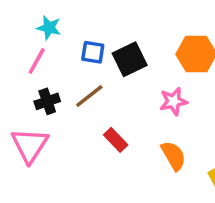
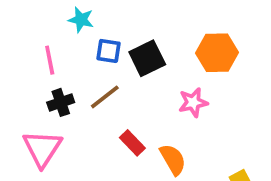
cyan star: (49, 28) -> (81, 20), moved
pink line: (37, 61) -> (50, 60), turned -40
orange semicircle: (173, 156) -> (173, 159), moved

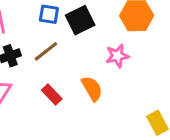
red rectangle: (132, 143) -> (52, 94), moved
orange semicircle: (173, 159) -> (92, 89), moved

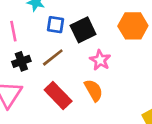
pink star: (117, 56) -> (100, 60), moved, turned -30
red rectangle: (52, 94) -> (58, 96), size x1.5

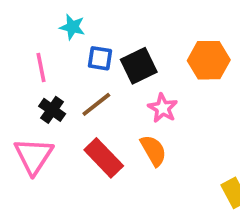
black cross: (21, 61) -> (52, 110), turned -36

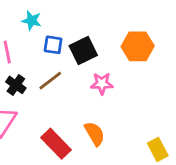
pink star: (163, 108) -> (102, 84), turned -30
orange semicircle: (153, 150) -> (95, 134), moved
red rectangle: (104, 158) -> (56, 144), moved

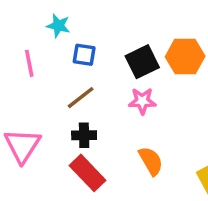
black square: (83, 51) -> (142, 62), moved
black cross: (16, 85) -> (84, 135), moved, turned -36
orange semicircle: (95, 134) -> (151, 161), moved

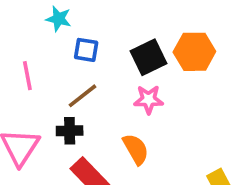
pink line: (29, 63) -> (27, 76), moved
black cross: (84, 135) -> (70, 131), moved
orange semicircle: (151, 161) -> (136, 149), moved

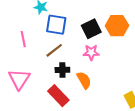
blue square: (86, 50) -> (56, 25), size x1.5
black cross: (70, 131) -> (62, 70), moved

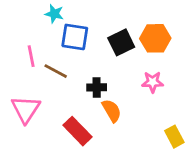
brown line: (54, 50) -> (56, 71), moved, turned 66
pink star: (91, 52) -> (153, 82), moved
black cross: (62, 70) -> (97, 87), moved

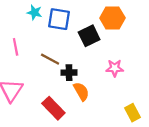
blue square: (75, 37) -> (59, 19), moved
orange hexagon: (155, 38) -> (112, 18), moved
brown line: (56, 71) -> (50, 59), moved

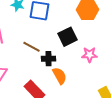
black square: (89, 36) -> (68, 37), moved

